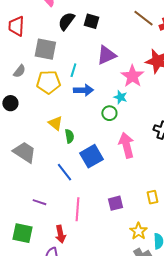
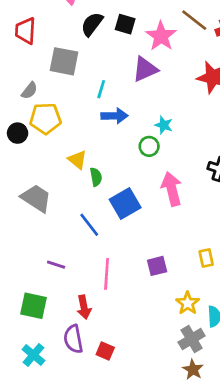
pink star: (132, 76) -> (161, 36), moved
yellow pentagon: (48, 82) -> (45, 118), moved

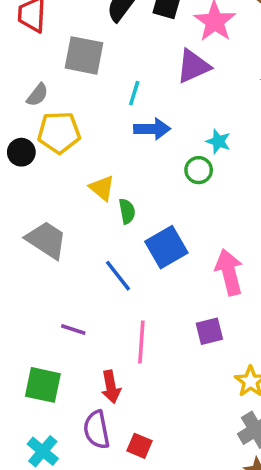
pink arrow: (172, 189) -> (229, 272), moved

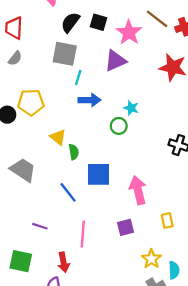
gray square: (84, 55) -> (65, 54), moved
gray semicircle: (37, 95) -> (15, 58), moved
blue square: (166, 247) -> (98, 174), turned 30

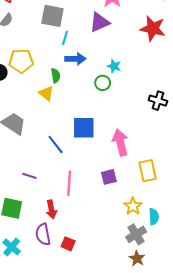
green semicircle: (74, 152) -> (56, 76), moved
yellow rectangle: (167, 221) -> (148, 171), size x1.5

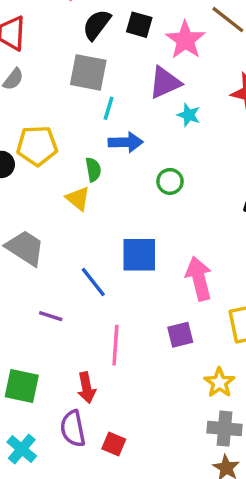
cyan star: (114, 66) -> (189, 115), moved
purple line: (29, 176) -> (51, 316), moved
gray cross: (136, 234) -> (225, 429), turned 36

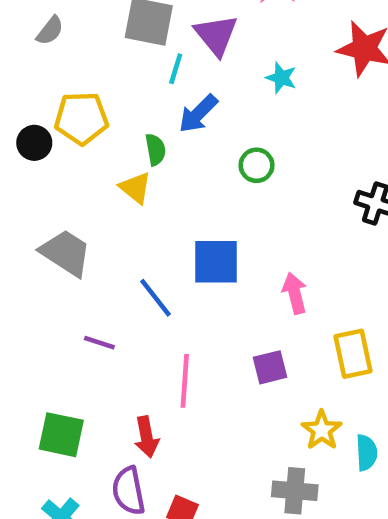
purple triangle: (165, 83) -> (216, 35), moved, turned -45
blue arrow: (126, 142) -> (198, 114), turned 136
pink arrow: (199, 279) -> (295, 293), size x0.7
gray cross: (225, 429) -> (295, 491), moved

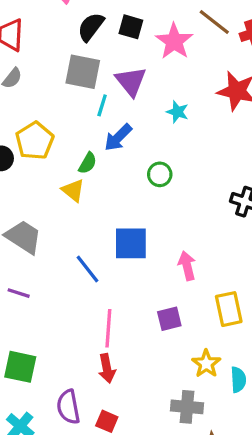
yellow pentagon: (81, 118) -> (35, 141), turned -30
green semicircle: (156, 150) -> (88, 163), turned 40
purple line: (99, 343) -> (19, 293), moved
red arrow: (147, 437) -> (107, 368), moved

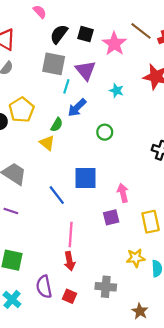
purple square: (169, 319) -> (111, 217), moved
yellow star: (206, 364) -> (136, 258), turned 30
gray cross: (187, 407) -> (106, 287), moved

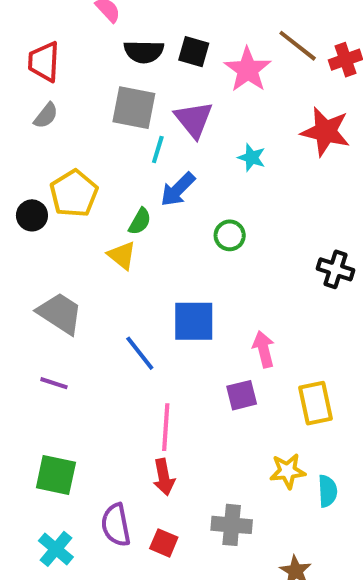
black semicircle: (59, 34) -> (144, 52), turned -126

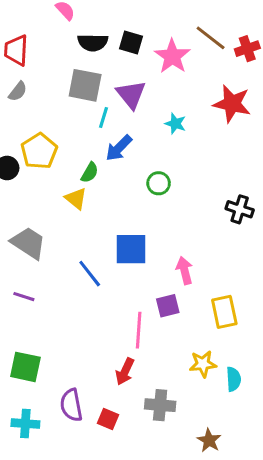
pink line: (166, 427) -> (139, 330), moved
red arrow: (164, 477) -> (125, 372), moved, turned 36
cyan cross: (56, 549) -> (25, 424), turned -36

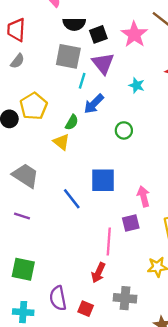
black square: (131, 42) -> (98, 34), moved, turned -36

